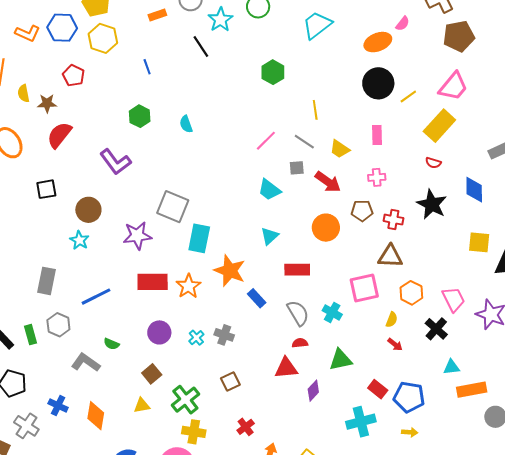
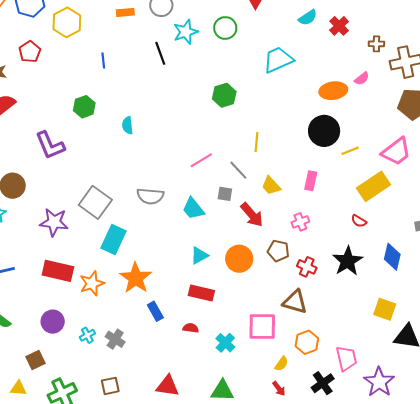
pink cross: (377, 177) -> (300, 222), turned -30
cyan triangle: (270, 236) -> (199, 256), moved
gray semicircle: (298, 313) -> (150, 196), moved, turned 112
red semicircle: (300, 343) -> (191, 328), moved

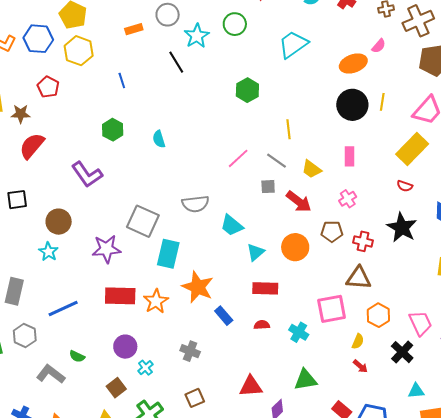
yellow line: (350, 151) -> (382, 102), moved, turned -48
cyan trapezoid: (193, 209) -> (232, 225), moved
cyan cross: (87, 335) -> (145, 368), moved

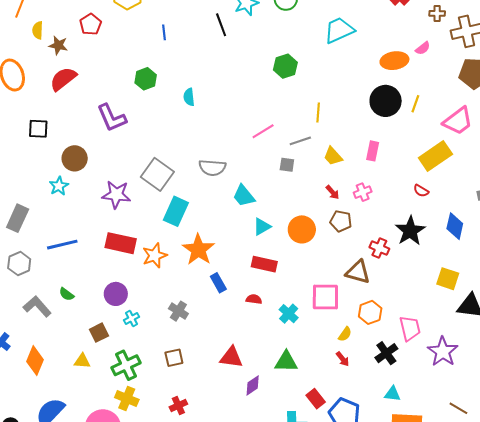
gray line: (277, 161) -> (300, 141), turned -65
red arrow: (299, 202) -> (333, 192), moved, size x0.6
red cross: (363, 241) -> (379, 248), moved

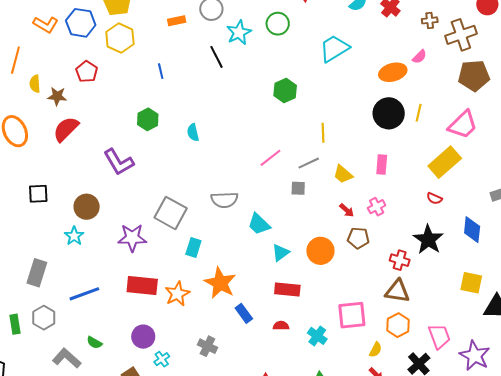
black square: (38, 129) -> (38, 194), moved
cyan rectangle: (176, 211) -> (193, 247), size x0.7
brown triangle: (358, 272) -> (397, 291), moved

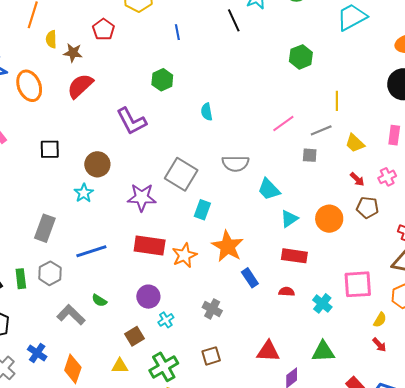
cyan semicircle: (193, 132) -> (207, 112), moved

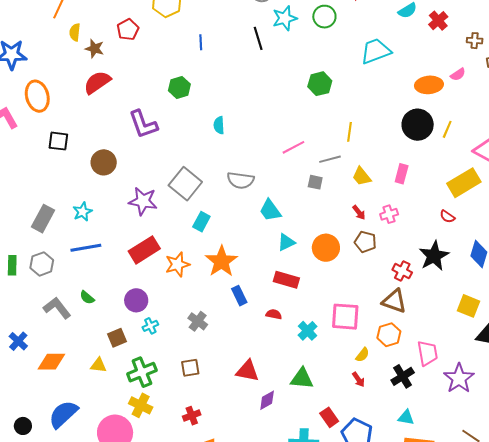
orange ellipse: (29, 86) -> (37, 96), moved
cyan star: (84, 193) -> (83, 212), moved
red rectangle: (150, 246) -> (144, 250), turned -48
orange diamond: (73, 369) -> (51, 362), turned 64

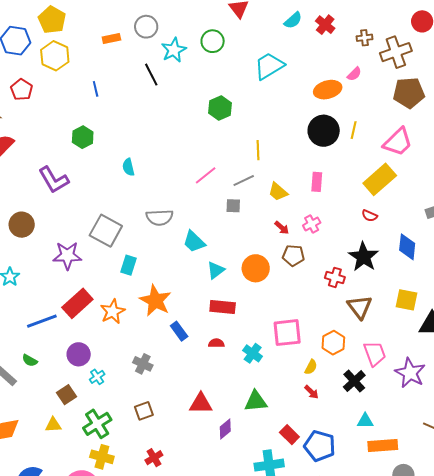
blue line: (86, 248) -> (42, 321), moved
brown triangle: (394, 301) -> (360, 307), moved, turned 44

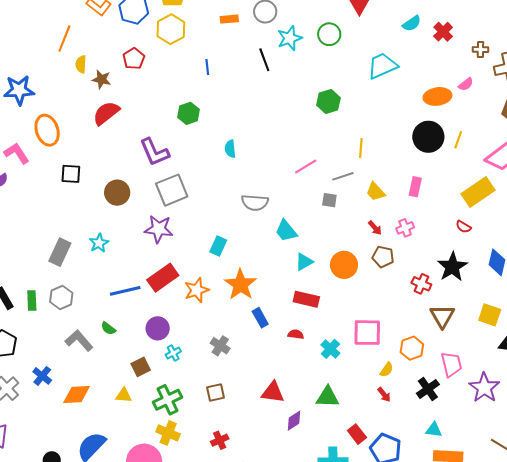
gray square: (106, 231) -> (172, 190), moved, turned 32

